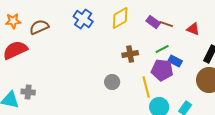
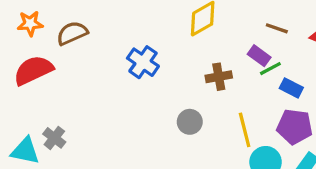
blue cross: (83, 19) -> (143, 62), moved
purple rectangle: (153, 22) -> (259, 56), moved
purple pentagon: (162, 70) -> (295, 127), moved
gray cross: (28, 92) -> (54, 138), turned 32

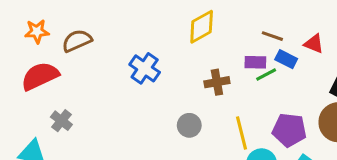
purple rectangle: (259, 56) -> (255, 62), turned -35
blue rectangle: (291, 88) -> (286, 59), moved
gray cross: (54, 138) -> (61, 121), moved

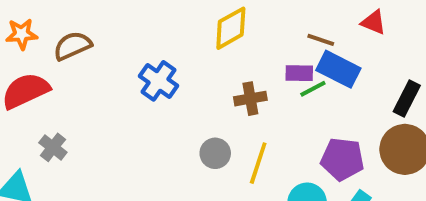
red triangle: (314, 44) -> (374, 22), moved
blue rectangle: (286, 59) -> (338, 69), size x1.5
yellow line: (242, 133) -> (258, 163), moved, turned 32

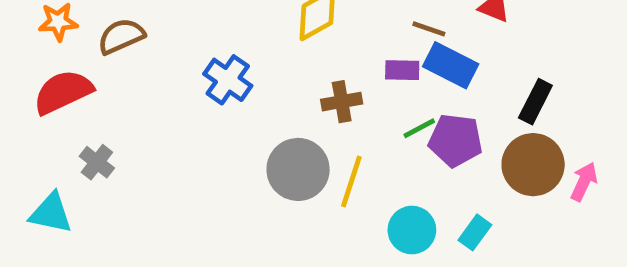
green line: (313, 89) -> (419, 128), moved
gray circle: (215, 153) -> (298, 169), size x1.6
purple pentagon: (342, 159) -> (456, 140), moved

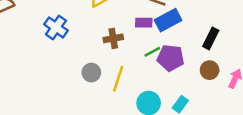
blue rectangle: (451, 65) -> (168, 20), turned -55
brown circle: (533, 165) -> (210, 70), size x0.6
gray circle: (298, 169) -> (91, 73), size x0.6

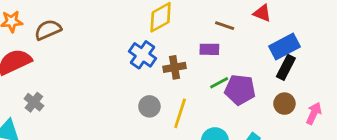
blue rectangle: (168, 20) -> (284, 47), moved
blue cross: (56, 27) -> (142, 55), moved

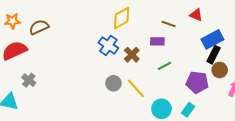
brown cross: (175, 67) -> (132, 55), turned -35
purple pentagon: (240, 90) -> (197, 82), moved
brown circle: (284, 104) -> (220, 70), moved
yellow line: (180, 113) -> (136, 88), turned -60

